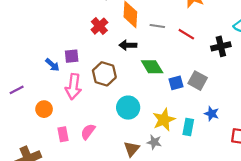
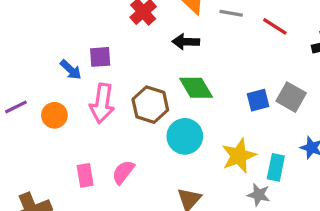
green diamond: (152, 67) -> (196, 88), moved
brown hexagon: (104, 74) -> (150, 105), moved
orange circle: (44, 109) -> (54, 115), moved
gray star: (154, 142) -> (259, 195), moved

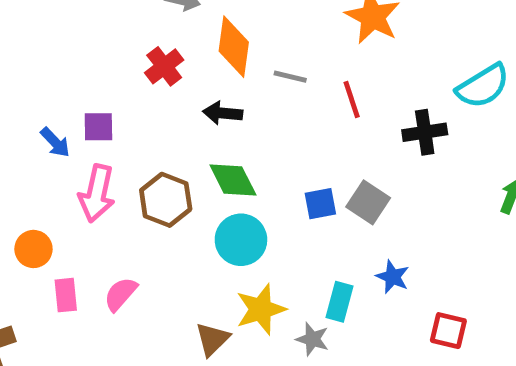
red line: (275, 26) -> (352, 100), turned 35
orange circle: (54, 115) -> (33, 249), moved
cyan circle: (185, 136) -> (241, 240), moved
yellow star: (239, 156) -> (261, 309), moved

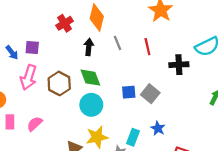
gray line: (290, 77) -> (117, 43), moved, turned 48
black arrow: (223, 113) -> (89, 47), turned 84

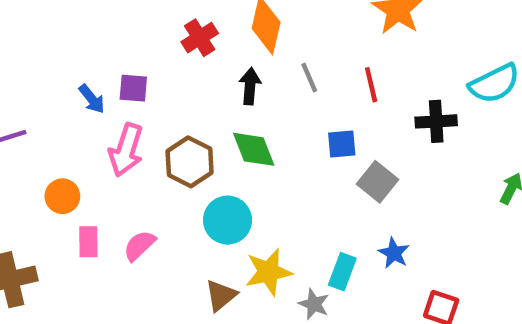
blue square: (129, 92) -> (342, 144), moved
cyan circle: (91, 105) -> (228, 220), moved

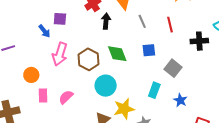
black arrow: (250, 86) -> (106, 21), moved
purple square: (133, 88) -> (60, 19), moved
blue square: (342, 144) -> (149, 50), moved
cyan rectangle: (342, 272) -> (154, 90), moved

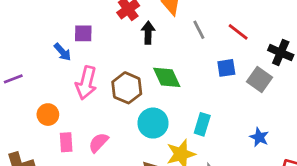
red line: (170, 25) -> (238, 32), turned -35
black cross: (199, 41) -> (281, 53), turned 30
blue square: (149, 50) -> (226, 68), moved
gray square: (173, 68) -> (260, 80), moved
cyan rectangle: (154, 90) -> (202, 124), moved

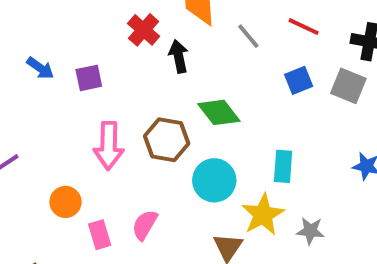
blue arrow: (63, 52) -> (40, 68), moved

